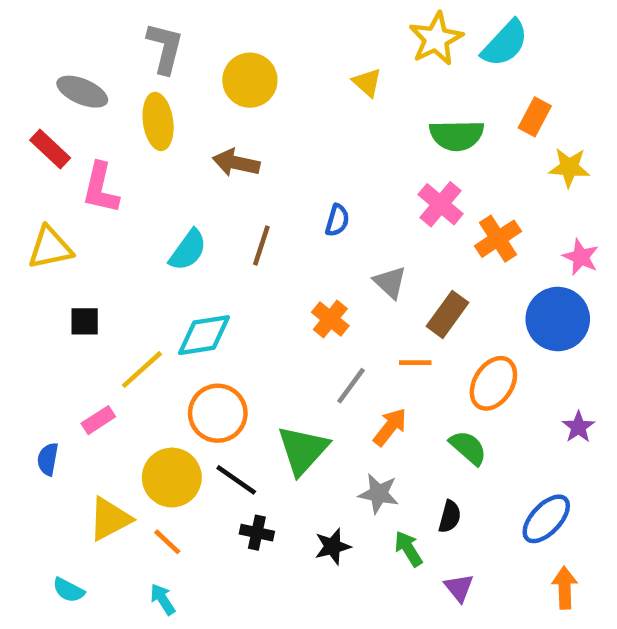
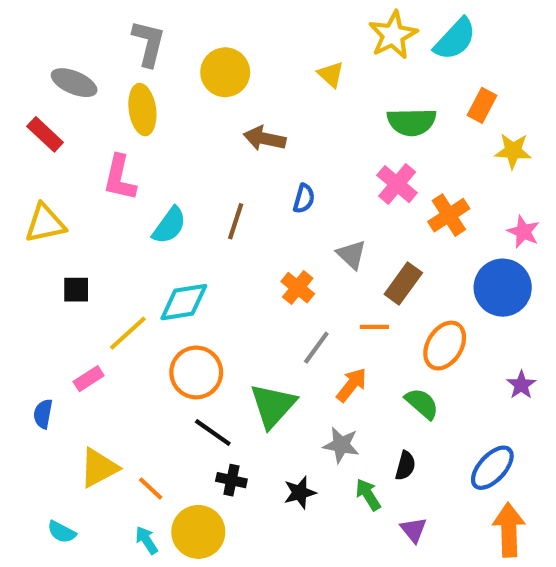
brown arrow: (236, 163) -> (265, 139), moved
pink L-shape: (101, 188) -> (120, 178), moved
yellow circle: (172, 478) -> (198, 532), moved
orange arrow: (565, 588) -> (509, 530), size x1.4

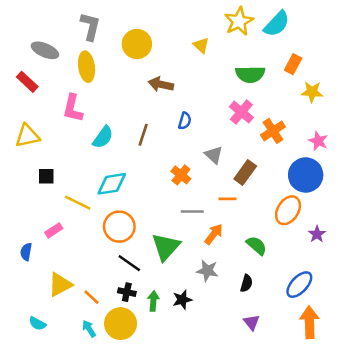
yellow line: (128, 333) -> (78, 203), turned 68
orange ellipse: (445, 346) -> (288, 210), moved
gray line: (316, 348) -> (192, 212), turned 55
black cross: (231, 480) -> (127, 292), moved
green arrow: (368, 495) -> (153, 301), moved, turned 36

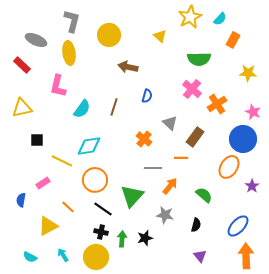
cyan semicircle: (277, 24) -> (220, 19), size x0.6
orange rectangle: (293, 64) -> (233, 40), moved
orange line: (92, 297) -> (68, 207), moved
cyan arrow: (89, 329) -> (63, 255), moved

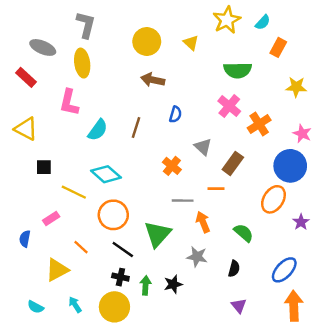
yellow circle: (109, 35) -> (147, 42), moved
yellow triangle: (22, 108) -> (26, 129), turned 40
cyan diamond: (89, 146) -> (106, 174), turned 50
orange arrow: (170, 186) -> (203, 222), turned -60

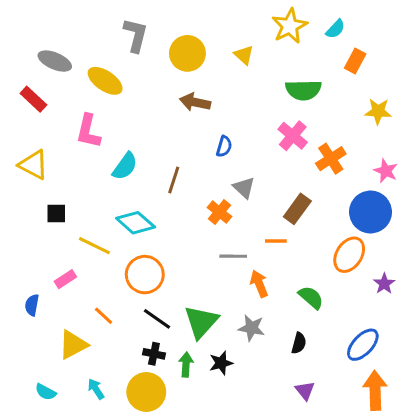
gray L-shape: (86, 25) -> (136, 35), moved
yellow ellipse: (82, 63) -> (105, 81), turned -48
brown line: (136, 128) -> (174, 180), moved
gray triangle: (203, 147) -> (244, 188), moved
green triangle: (158, 234) -> (201, 322), moved

